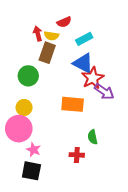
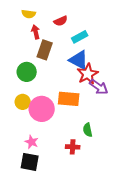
yellow semicircle: (51, 36) -> (29, 14), moved
pink circle: (19, 129) -> (42, 109), moved

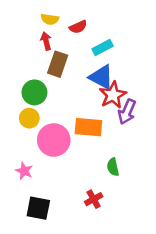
yellow semicircle: (29, 14) -> (50, 19), moved
purple arrow: (99, 87) -> (127, 112), turned 78
yellow circle: (23, 102) -> (29, 118), moved
pink star: (32, 142) -> (24, 171), moved
red cross: (73, 147) -> (94, 199), moved, turned -32

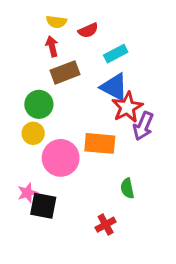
brown rectangle: (58, 64) -> (65, 72), turned 50
pink star: (24, 171) -> (27, 193), turned 30
black square: (38, 208) -> (43, 206), moved

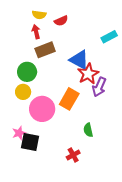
cyan rectangle: (116, 54) -> (109, 37), moved
orange rectangle: (100, 143) -> (69, 99), turned -65

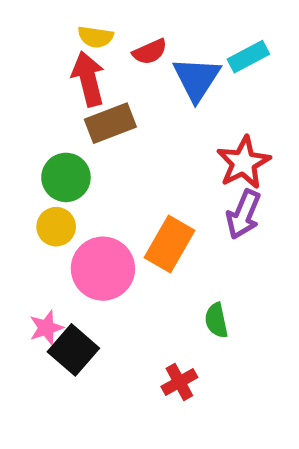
red arrow: (36, 32) -> (88, 79), size x1.5
cyan rectangle: (109, 37) -> (248, 57), moved
blue triangle: (79, 60) -> (197, 79), moved, turned 35
red star: (88, 74) -> (243, 163), moved
black square: (30, 142) -> (73, 350), turned 30

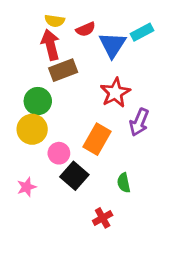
red star: (243, 163) -> (115, 93), moved
yellow circle: (56, 227) -> (32, 129), size x1.4
pink circle: (103, 269) -> (59, 153), size x0.6
black square: (73, 350) -> (74, 176), moved

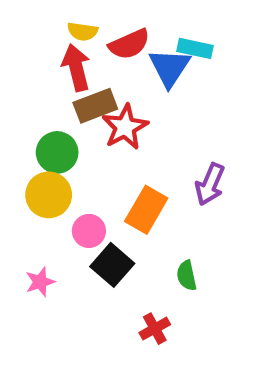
red semicircle: (86, 29) -> (129, 44), size x1.4
cyan rectangle: (142, 32) -> (195, 48), moved, turned 40
red star: (115, 93) -> (125, 127), moved

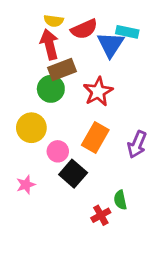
red star: (125, 127) -> (98, 92), moved
green circle: (57, 152) -> (51, 89), moved
purple arrow: (210, 184) -> (137, 144), moved
green semicircle: (187, 276) -> (120, 200), moved

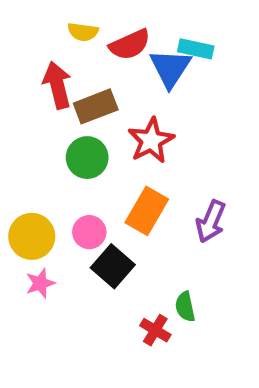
red arrow: (49, 44) -> (57, 85), moved
green circle: (51, 89) -> (87, 158), moved
yellow circle: (31, 128) -> (32, 236), moved
red cross: (101, 215) -> (155, 330), turned -30

